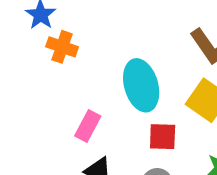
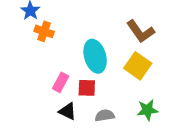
red square: (163, 137) -> (87, 88), moved

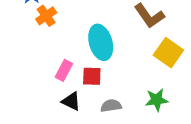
orange cross: (44, 31) -> (46, 16), turned 36
yellow square: (138, 66) -> (168, 53), moved

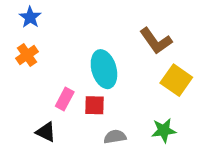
orange cross: (46, 16) -> (27, 55), moved
black triangle: (71, 101) -> (46, 132), moved

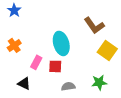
orange cross: (27, 55) -> (14, 45), moved

